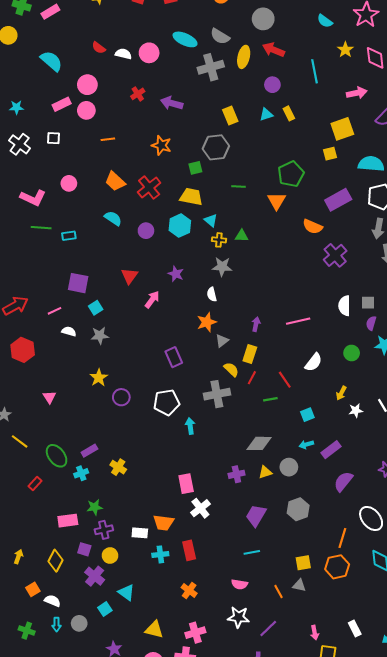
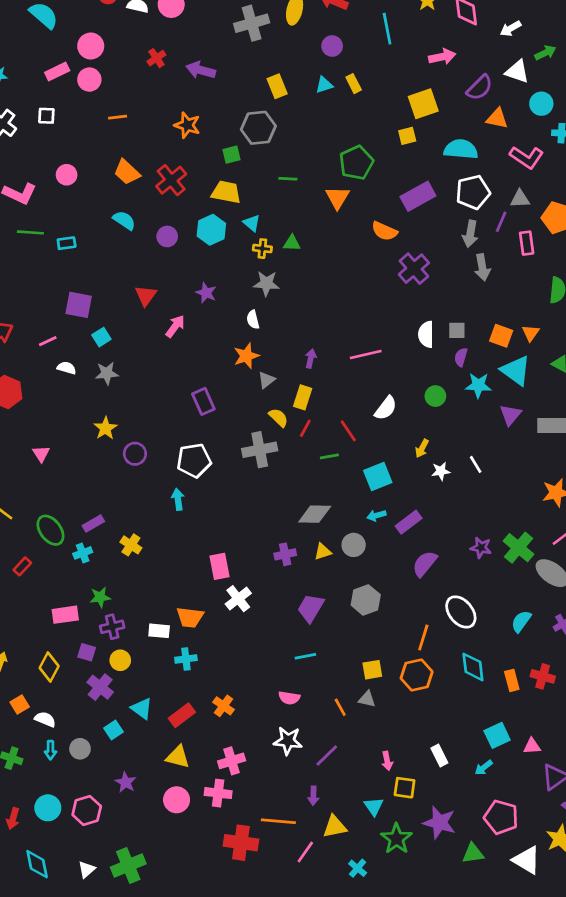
cyan square: (307, 415) -> (378, 477), size x1.5
cyan arrow: (190, 426) -> (178, 499), moved
red rectangle: (189, 550) -> (182, 715), moved, turned 66

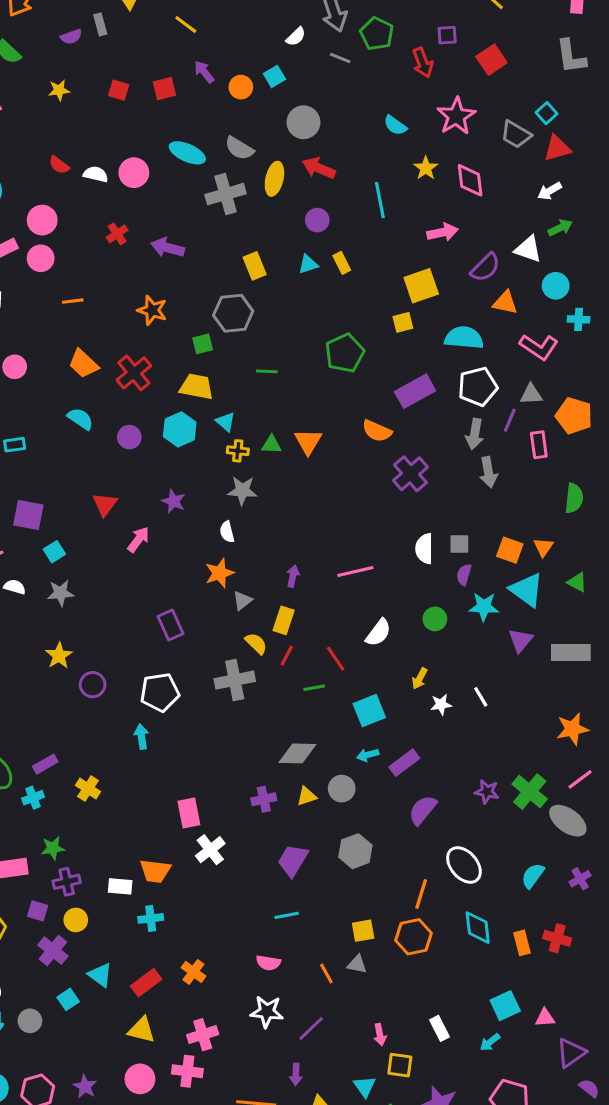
white arrow: (510, 29) -> (550, 191), moved
orange triangle: (337, 198) -> (308, 442), moved
purple star: (126, 782) -> (85, 1087), moved

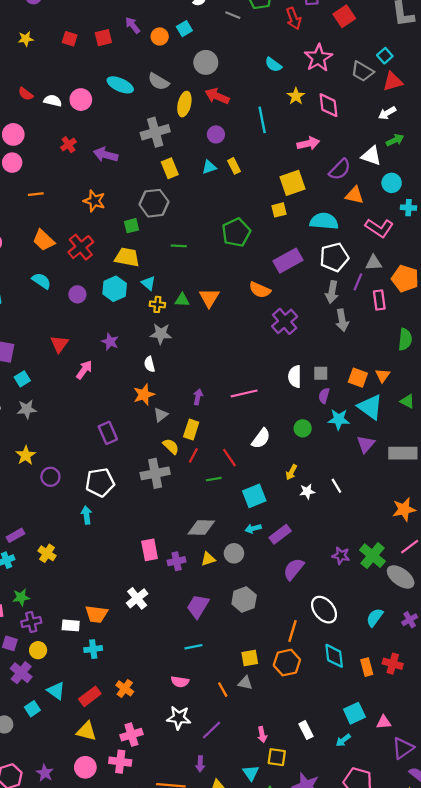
gray cross: (226, 194) -> (155, 132), moved
pink rectangle: (189, 813) -> (150, 550), moved

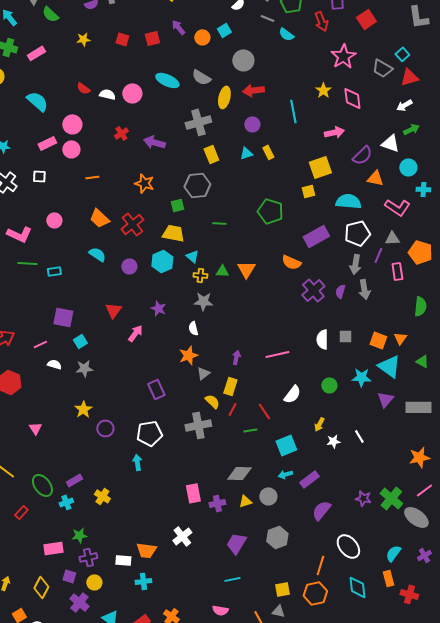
cyan semicircle: (273, 65) -> (286, 34), moved
red arrow: (217, 96) -> (253, 90), turned -30
green pentagon: (236, 232) -> (270, 211), turned -30
purple semicircle: (324, 396) -> (340, 291), moved
orange rectangle: (367, 667) -> (388, 578), moved

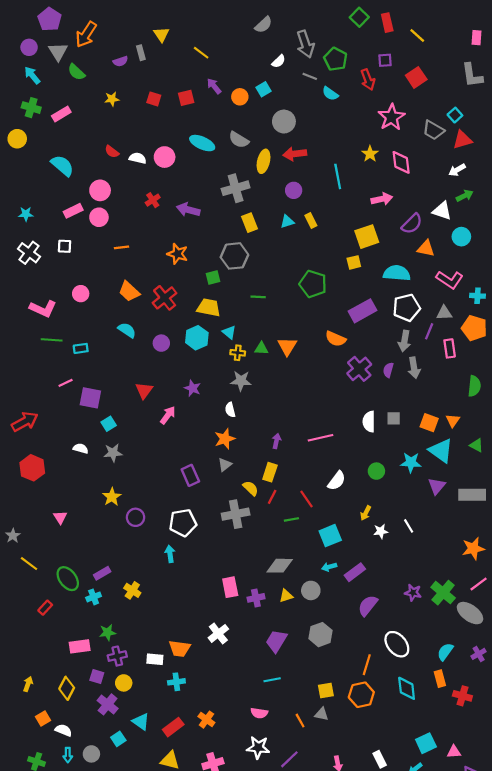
cyan cross: (423, 189) -> (478, 296), moved
pink line: (40, 344) -> (66, 383), moved
gray triangle: (203, 373) -> (225, 465), moved

